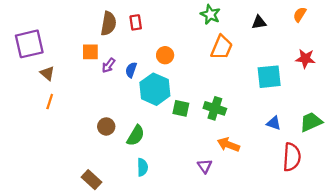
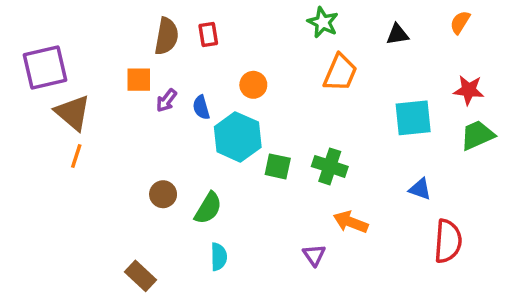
blue semicircle: (131, 70) -> (201, 107), turned -35
brown triangle: (47, 73) -> (73, 113), size x1.6
green trapezoid: (311, 122) -> (477, 135), moved

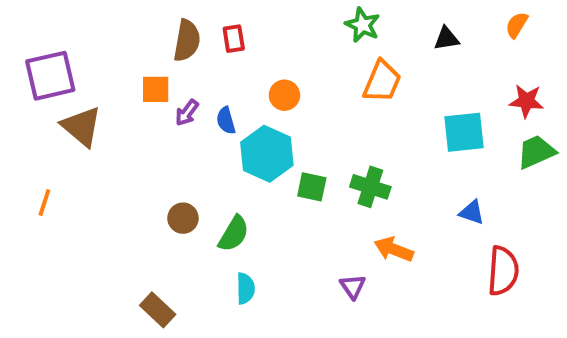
orange line: (76, 156) -> (44, 203), moved

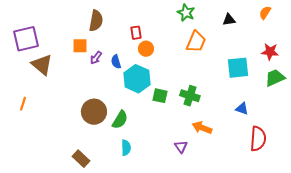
red rectangle: (234, 39) -> (136, 33), moved
brown circle: (183, 218) -> (94, 112), size x1.6

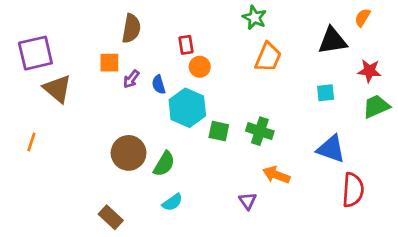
black triangle: (229, 20) -> (332, 41), moved, size x1.6
cyan square: (238, 68) -> (326, 93), size x0.6
blue triangle: (242, 109) -> (331, 149), size x1.6
cyan semicircle: (126, 148) -> (172, 202), turned 56

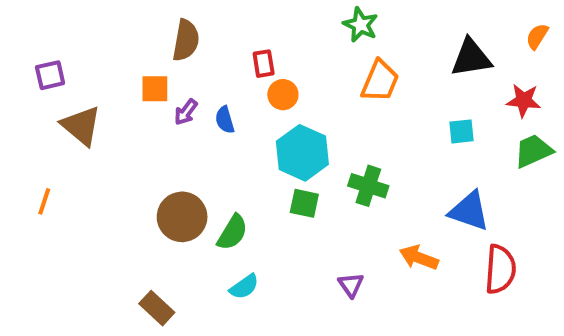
orange semicircle: (363, 17) -> (537, 36), moved
purple square: (35, 53) -> (50, 75), size x0.6
cyan hexagon: (187, 108) -> (302, 153), moved
green square: (219, 131) -> (304, 203), moved
orange arrow: (276, 175) -> (419, 258), moved

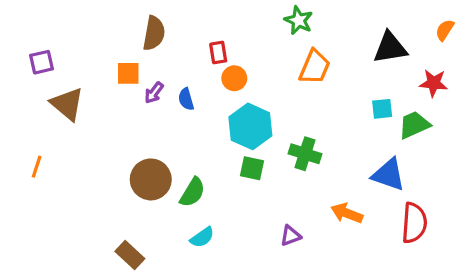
green trapezoid: (533, 151) -> (414, 125), moved
purple triangle: (351, 285) -> (291, 236), turned 45

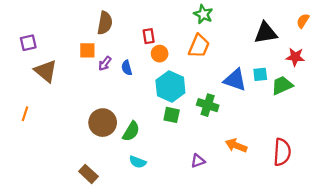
orange trapezoid: (315, 67) -> (199, 46), moved
blue triangle: (389, 175) -> (235, 80), moved
cyan semicircle: (202, 237) -> (138, 162), turned 56

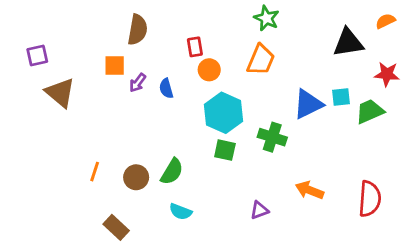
orange semicircle: (303, 21) -> (385, 21), moved, turned 32
blue triangle: (235, 80) -> (308, 104), turned -45
orange line: (25, 114) -> (95, 172), moved
brown circle: (103, 123) -> (136, 177), moved, size x0.7

